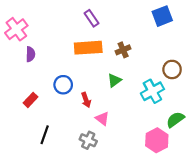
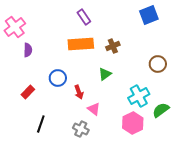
cyan cross: (152, 91) -> (139, 96), moved
pink hexagon: (157, 140) -> (133, 123), moved

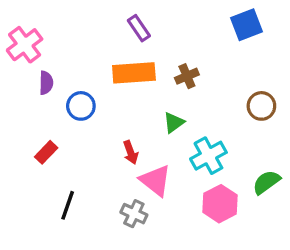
blue circle: (58, 78) -> (81, 106), moved
cyan cross: (139, 96) -> (208, 156), moved
pink triangle: (94, 109) -> (155, 180), size x1.5

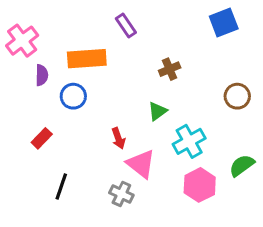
orange rectangle: (134, 73) -> (87, 59), moved

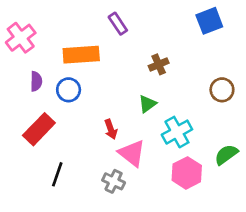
purple semicircle: (42, 75) -> (36, 81), moved
red rectangle: (42, 138) -> (39, 129), size x1.6

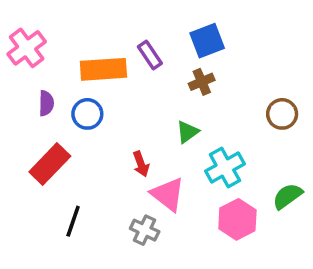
blue square: (209, 21) -> (207, 41), moved
purple rectangle: (118, 24) -> (150, 55), moved

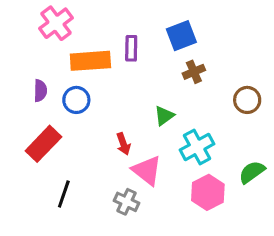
pink cross: (27, 48) -> (56, 23), moved
purple rectangle: (150, 55) -> (131, 48), turned 35
brown cross: (202, 82) -> (194, 72), moved

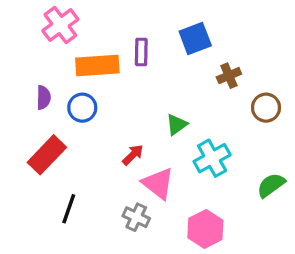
brown cross: (194, 72) -> (229, 76), moved
red arrow: (123, 144) -> (133, 155), turned -115
pink hexagon: (208, 192) -> (205, 229), moved

